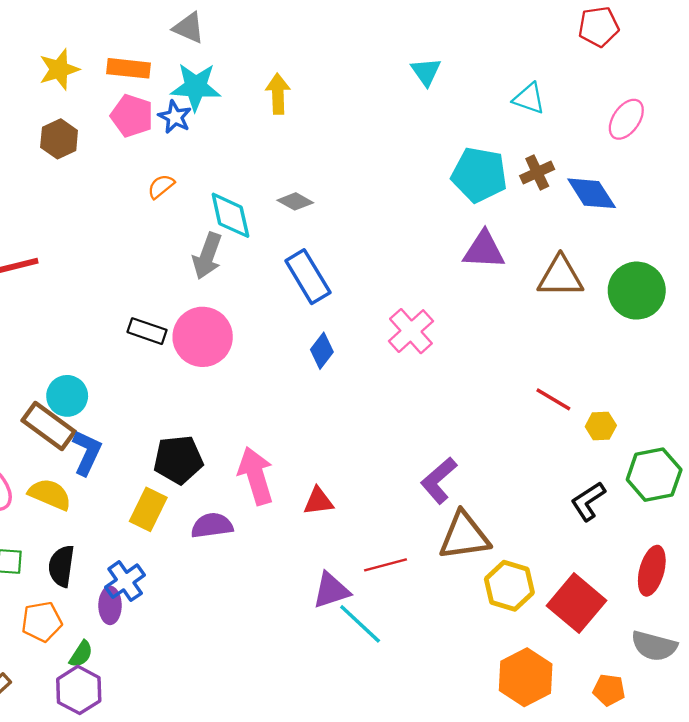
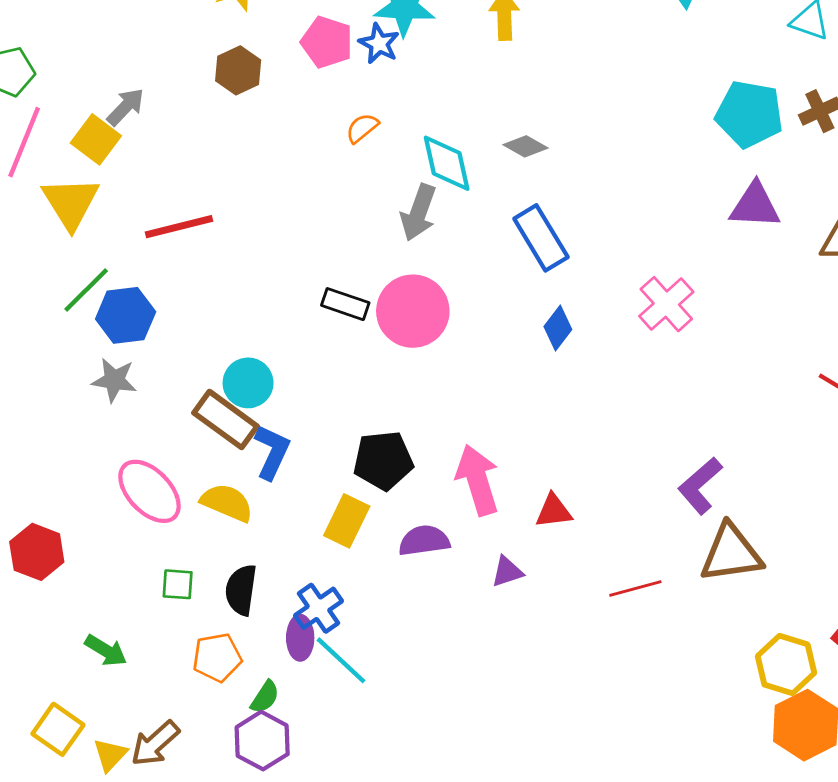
yellow hexagon: (509, 586) -> (786, 665), moved
purple triangle: (331, 590) -> (507, 572), moved, size x0.7
cyan line: (360, 624) -> (341, 660), moved

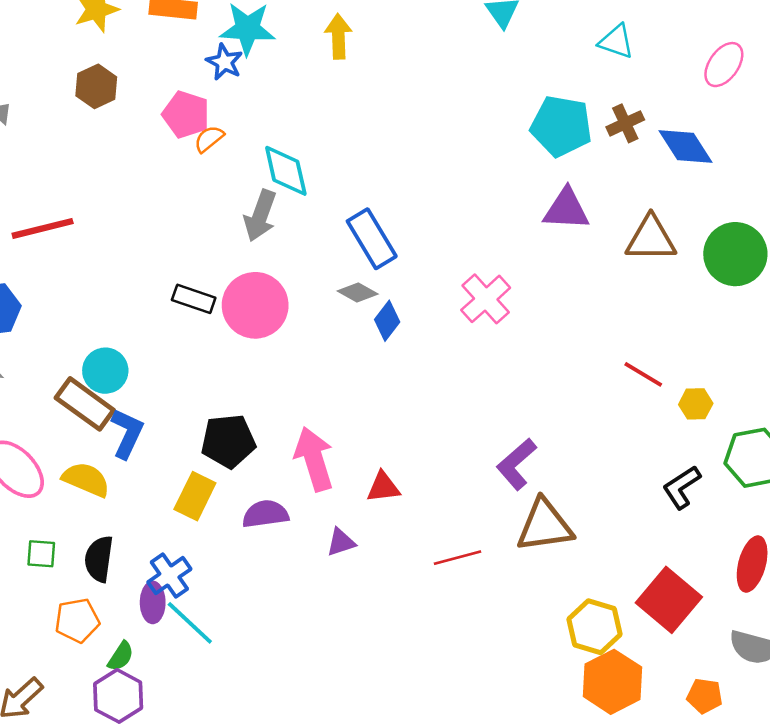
pink pentagon: (327, 42) -> (186, 114), moved
gray diamond: (525, 146) -> (358, 292), moved

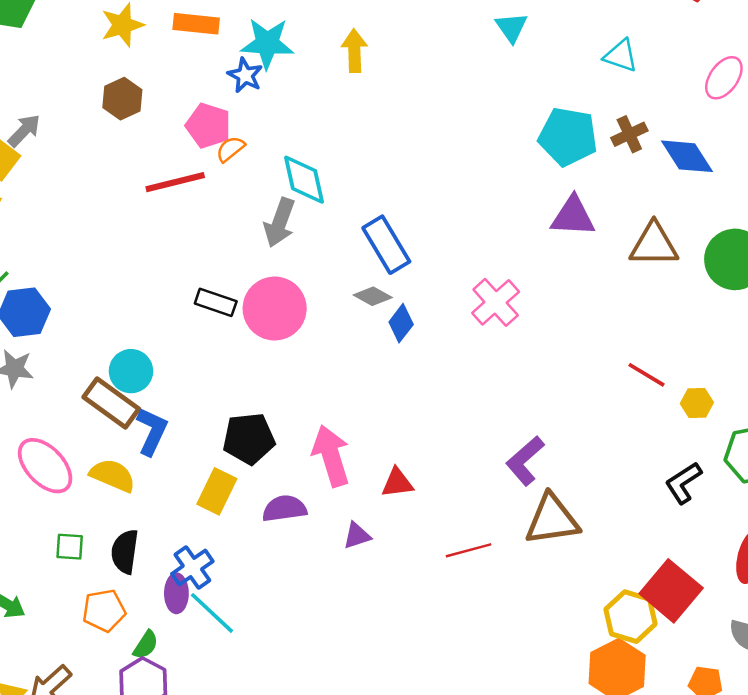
red line: (43, 228) -> (175, 182), moved
yellow hexagon: (595, 627) -> (631, 617), moved

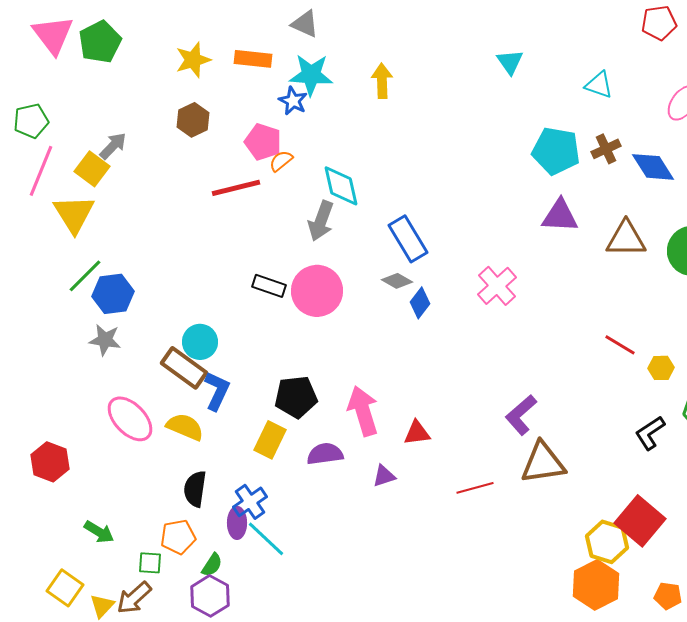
green square: (70, 547) -> (150, 563), moved

